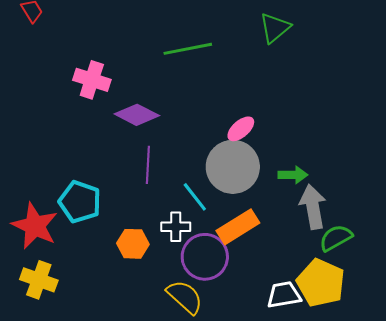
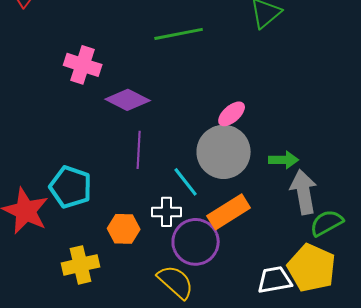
yellow cross: (39, 280) -> (81, 265), moved, turned -33

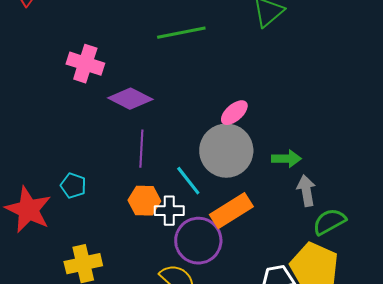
cyan pentagon: (71, 187) -> (73, 186), size x0.6
gray arrow: (304, 192) -> (306, 191), size x0.7
orange hexagon: (124, 229) -> (144, 201), moved

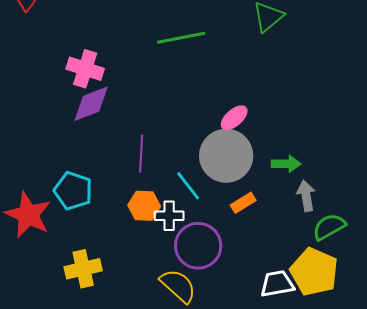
purple diamond: (130, 99) -> (91, 104), moved, turned -48
cyan pentagon: (73, 186) -> (73, 191), size x1.5
orange rectangle: (231, 211) -> (243, 203), moved, size x0.6

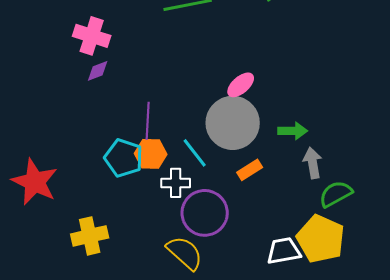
purple diamond: (91, 104) -> (98, 71), size x0.6
cyan pentagon: (73, 191) -> (124, 158), moved
orange hexagon: (144, 206) -> (151, 154), moved

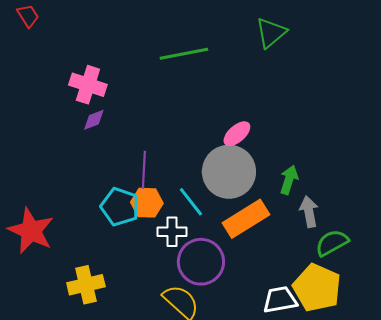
green arrow: (293, 131) -> (289, 180), turned -72
orange rectangle: (250, 170) -> (246, 219), size x1.8

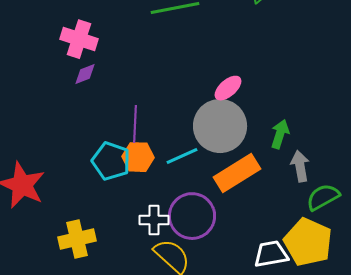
cyan line: (191, 202) -> (182, 156), turned -76
white cross: (172, 232) -> (154, 220), moved

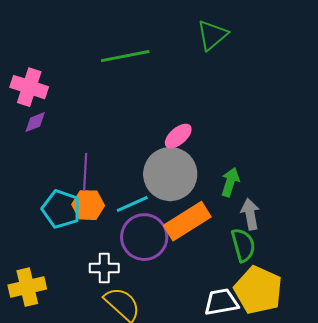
green semicircle: (323, 197) -> (243, 245), moved, turned 104
purple circle: (192, 216) -> (144, 237), moved

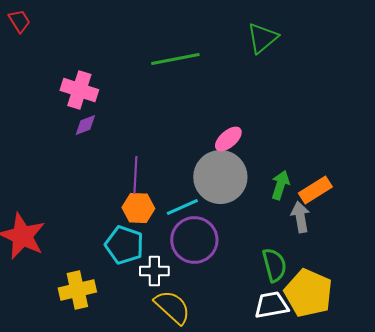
cyan pentagon: (61, 209) -> (124, 245), moved
orange rectangle: (187, 221) -> (315, 190), moved, size x0.7
green semicircle: (243, 245) -> (274, 265), moved

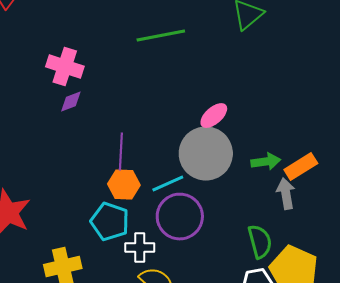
green arrow: (280, 185) -> (266, 162), turned 64

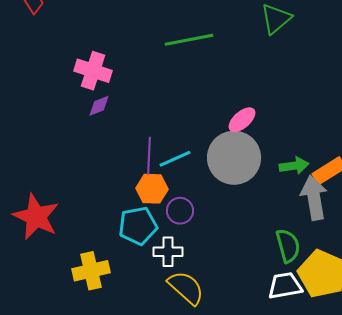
cyan line: (168, 184) -> (175, 159), moved
gray arrow: (286, 194) -> (314, 198), size x1.4
purple circle: (180, 217) -> (180, 211), moved, size x0.6
cyan pentagon: (110, 222) -> (138, 226), turned -30

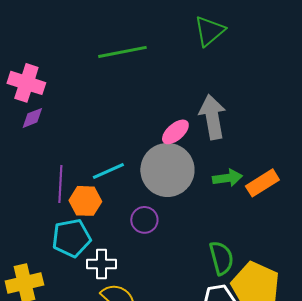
purple line: (149, 156) -> (60, 184), moved
gray arrow: (314, 198) -> (212, 117), moved
purple circle: (180, 211) -> (144, 220), moved

